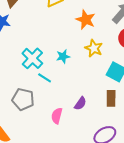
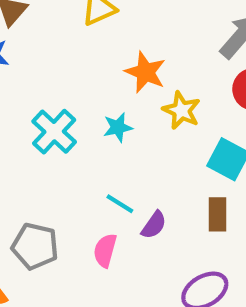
orange star: (86, 20) -> (145, 72), moved
cyan line: (45, 78) -> (120, 204), moved
gray pentagon: (23, 99) -> (35, 246), moved

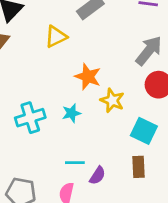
cyan cross: (54, 132) -> (30, 118), turned 32
cyan line: (120, 204) -> (75, 163), turned -30

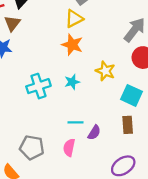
yellow triangle: (56, 37) -> (74, 19), moved
orange star: (88, 77) -> (72, 45), moved

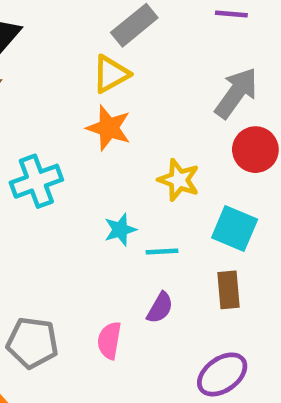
cyan star: (72, 82) -> (120, 230), moved
cyan cross: (38, 86) -> (36, 181), moved
cyan line: (76, 122) -> (162, 252), moved

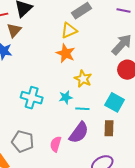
yellow star: (179, 180) -> (83, 79), moved
cyan cross: (36, 181) -> (32, 98), moved, turned 30
purple semicircle: (160, 308) -> (79, 133), size x1.6

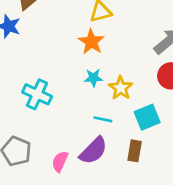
yellow star: (83, 79) -> (121, 88), moved
cyan star: (66, 97) -> (93, 78), moved
cyan square: (115, 102) -> (147, 117), turned 30

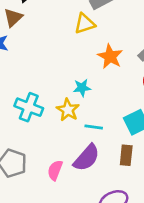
orange star: (91, 42) -> (110, 56), moved
yellow star: (121, 88) -> (68, 110), moved

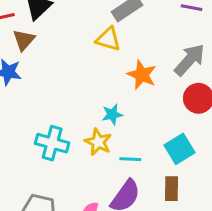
yellow triangle: (85, 24) -> (108, 39), turned 40

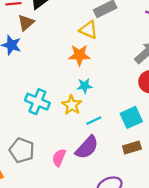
orange star: (142, 75) -> (79, 55), moved, turned -30
cyan line: (130, 159) -> (94, 121), turned -35
brown rectangle: (172, 189) -> (132, 148), moved, turned 66

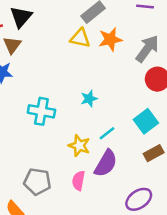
orange star: (79, 55) -> (110, 39), moved
cyan cross: (37, 102) -> (41, 111), moved
yellow star: (72, 105) -> (79, 146), moved

